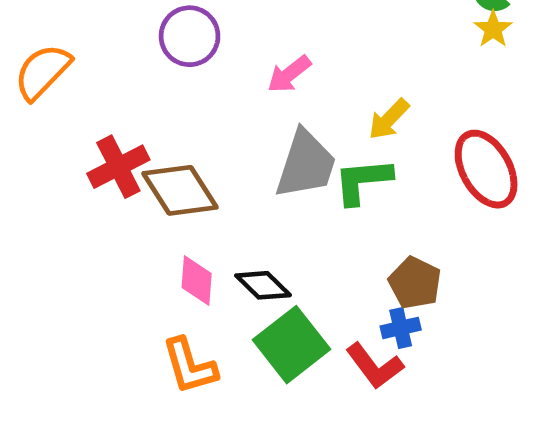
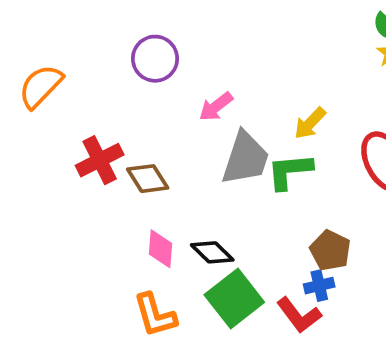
pink arrow: (289, 74) -> (216, 107), moved
brown diamond: (180, 190) -> (148, 179), size x0.7

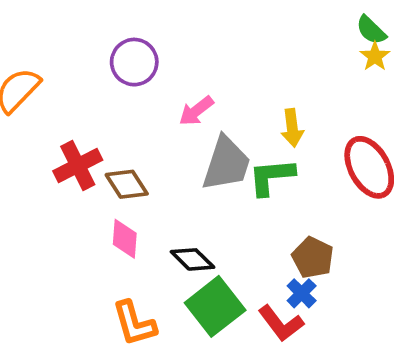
yellow arrow: (310, 123) -> (292, 128), turned -51
pink diamond: (161, 249) -> (125, 239), moved
blue cross: (319, 286) -> (302, 293), turned -32

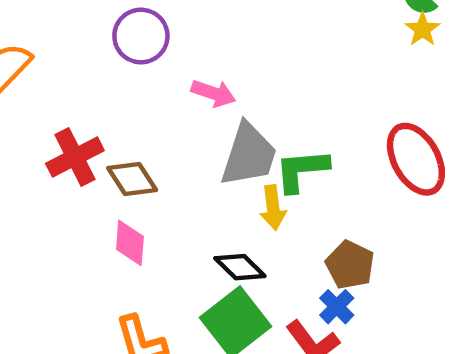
pink arrow: (196, 111) -> (214, 93), turned -123
yellow arrow: (292, 128) -> (273, 208), moved
black diamond: (192, 259) -> (240, 267), moved

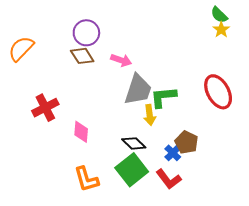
red cross: (75, 157) -> (45, 108), moved
brown diamond: (132, 179) -> (82, 56), moved
blue cross: (337, 307) -> (173, 153), moved

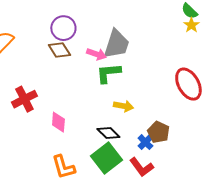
gray trapezoid: (138, 90) -> (116, 44), moved
green L-shape: (163, 97) -> (108, 73), moved
yellow arrow: (150, 115) -> (123, 106), turned -72

